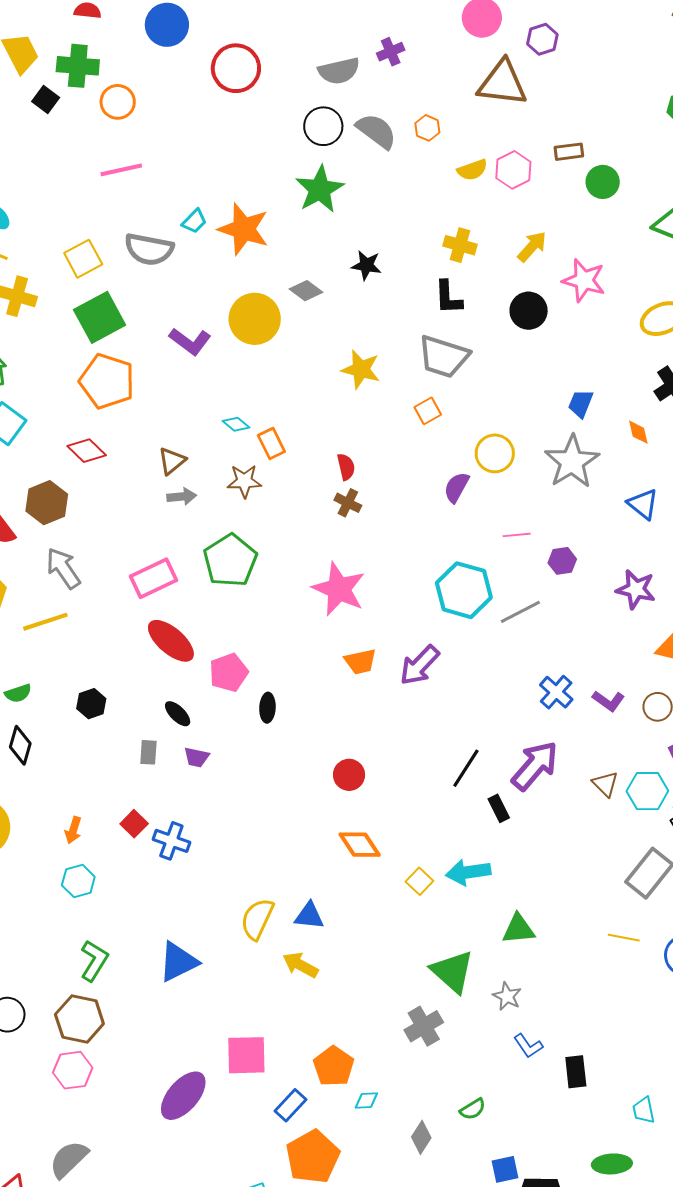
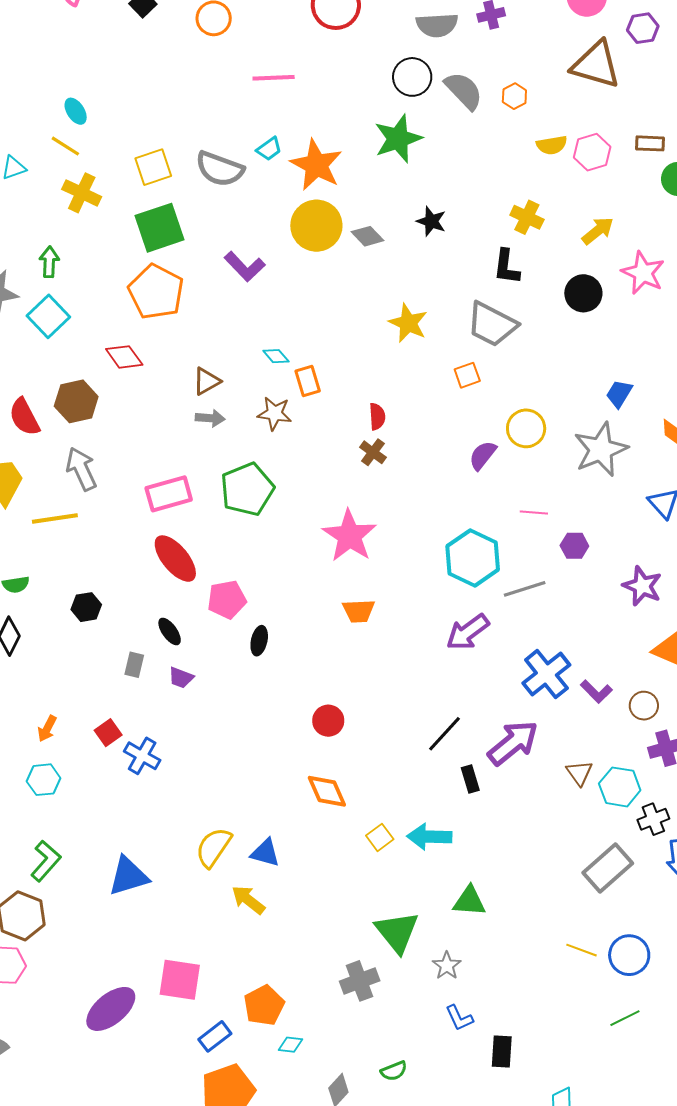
pink line: (121, 170) -> (274, 78), moved
yellow circle: (255, 319) -> (316, 226), moved
purple arrow: (420, 665) -> (468, 632), moved
blue cross: (556, 692) -> (546, 674), size x1.4
yellow line: (624, 938) -> (581, 950), moved

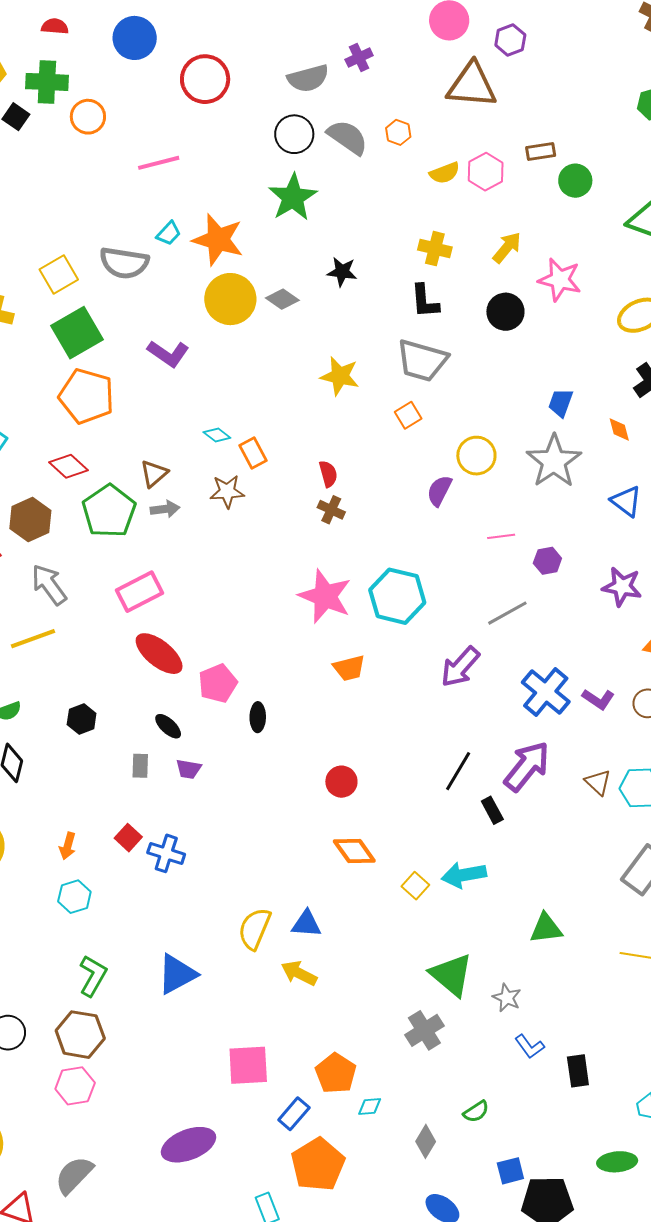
green pentagon: (247, 489) -> (109, 511), moved
cyan hexagon: (473, 558) -> (397, 596), moved
green triangle: (469, 901) -> (546, 928), moved
purple ellipse: (111, 1009) -> (188, 1145), moved, turned 30

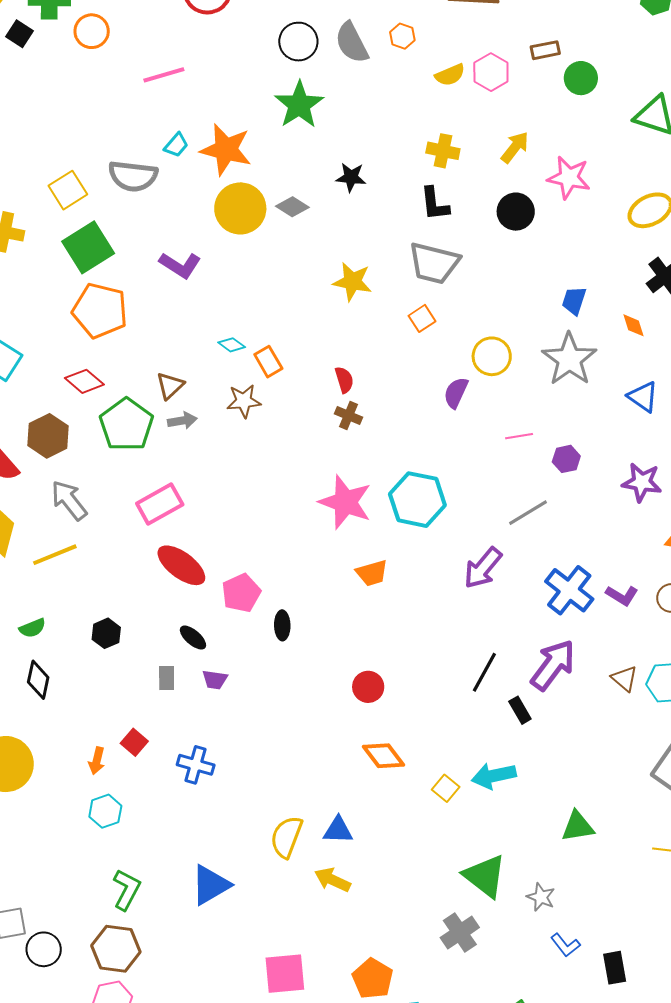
gray semicircle: (348, 137) -> (352, 43), turned -150
red square: (128, 838) -> (134, 742), moved

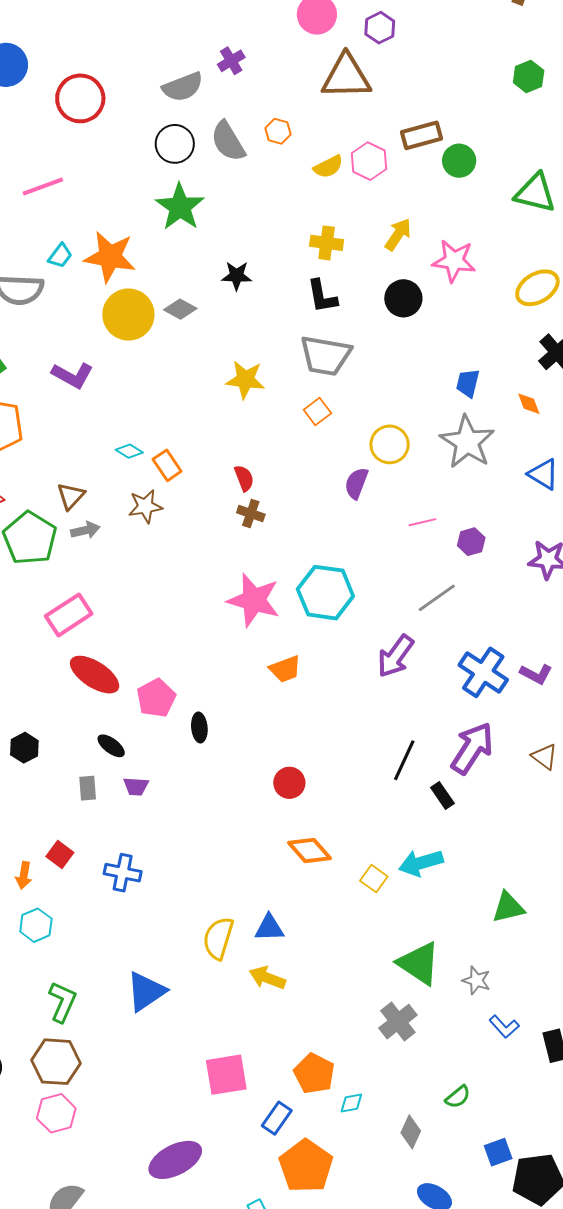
brown rectangle: (545, 50) -> (422, 135), size x1.4

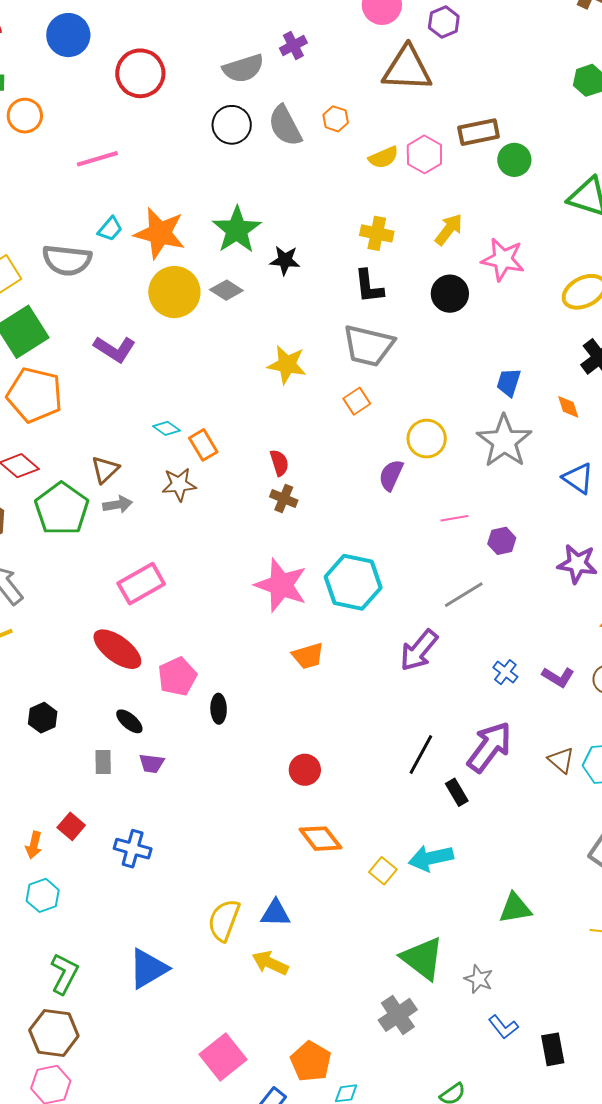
green star: (180, 207) -> (237, 230), moved
pink rectangle: (69, 615) -> (141, 584), moved
blue cross: (483, 672) -> (505, 672), size x0.5
pink square: (226, 1075) -> (223, 1057), turned -33

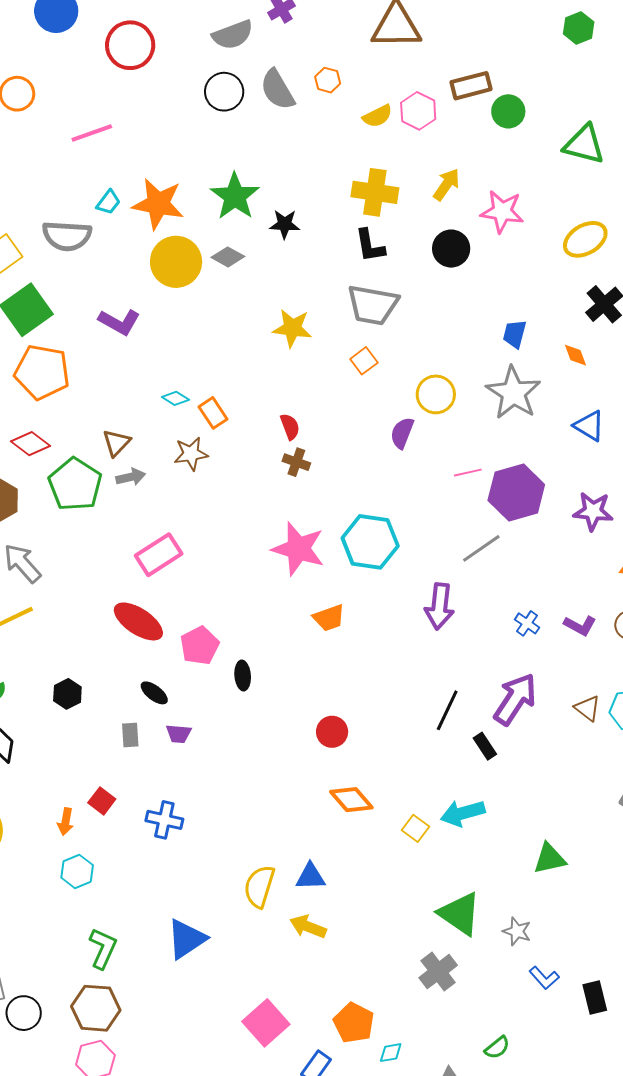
yellow cross: (377, 233) -> (375, 192), size x1.4
purple hexagon: (502, 541) -> (516, 493), size x2.0
purple arrow: (419, 650) -> (439, 606), turned -30

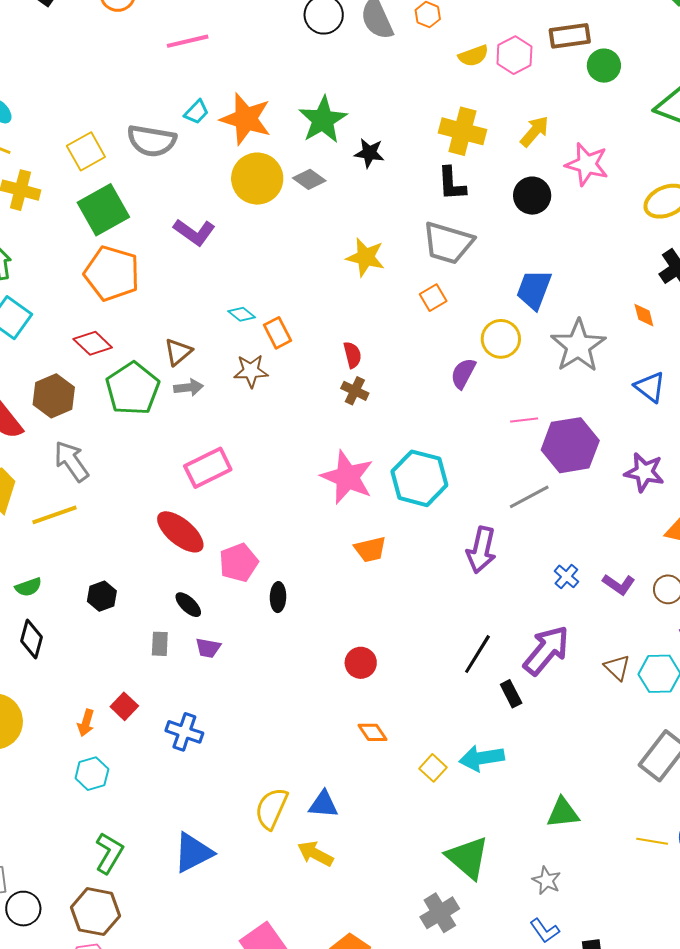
blue trapezoid: (515, 334) -> (534, 290), moved, size x1.4
orange diamond: (351, 800) -> (373, 732), size x0.7
gray star: (517, 931) -> (547, 880), moved

